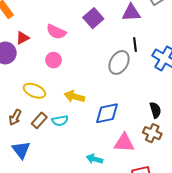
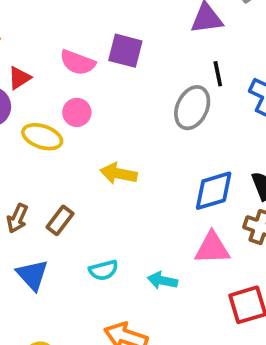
purple square: (93, 18) -> (125, 51), moved, turned -30
yellow ellipse: (34, 91) -> (42, 137), moved
blue diamond: (107, 113) -> (214, 191), moved
cyan semicircle: (60, 121) -> (104, 270), moved

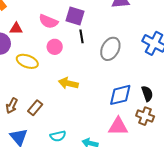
black line: (218, 74) -> (82, 36), moved
red triangle: (19, 78) -> (16, 28), turned 32
pink circle: (77, 112) -> (55, 47), moved

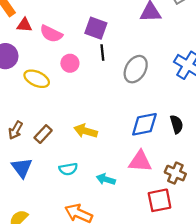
pink semicircle: (48, 21) -> (51, 34), moved
red triangle: (16, 28) -> (24, 25), moved
yellow arrow: (68, 83) -> (86, 131), moved
brown cross: (145, 116) -> (175, 173), moved

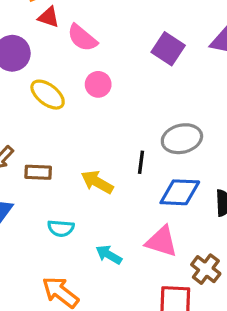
purple square: (96, 28) -> (168, 49), moved
black line: (102, 53) -> (141, 162), moved
gray ellipse: (136, 69) -> (182, 139), moved, turned 32
brown rectangle: (43, 134) -> (38, 172), turned 36

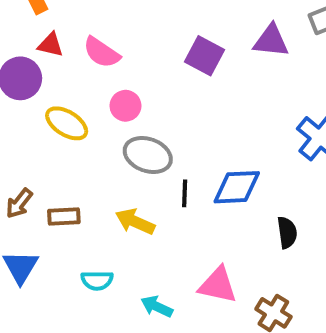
red triangle: (49, 17) -> (50, 45), moved
gray ellipse: (182, 139) -> (148, 155), moved, turned 39
blue diamond: (180, 192) -> (237, 187), moved

